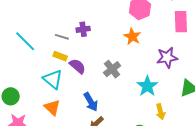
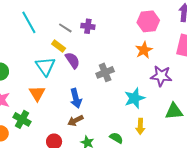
orange star: (132, 37) -> (144, 50), moved

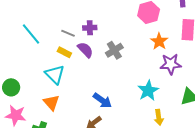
orange star: (144, 50) -> (159, 41), moved
purple semicircle: (73, 60) -> (85, 50), moved
gray cross: (105, 72) -> (114, 50), moved
blue arrow: (76, 98) -> (102, 101), moved, turned -30

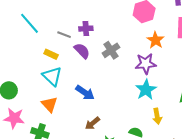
cyan line: (31, 34) -> (30, 23), moved
yellow rectangle: (64, 52) -> (51, 54), moved
purple star: (171, 64) -> (146, 64), moved
blue arrow: (102, 101) -> (85, 93), moved

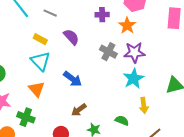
purple cross: (86, 29) -> (102, 15), moved
gray line: (64, 35) -> (50, 13), moved
orange star: (155, 40) -> (127, 26), moved
gray cross: (111, 50) -> (108, 52), moved, turned -30

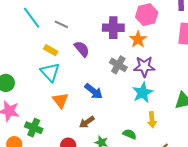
purple cross: (102, 15) -> (113, 28), size x1.5
blue arrow: (73, 79) -> (94, 91), moved
orange triangle: (37, 89) -> (60, 100), moved

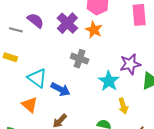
purple cross: (113, 28) -> (67, 23), turned -35
purple semicircle: (82, 49) -> (36, 20), moved
purple star: (144, 67) -> (130, 64), moved
cyan triangle: (50, 72) -> (37, 78), moved

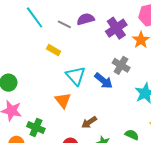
purple semicircle: (36, 20) -> (86, 19), turned -66
blue arrow: (60, 89) -> (104, 81), moved

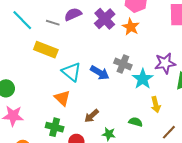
yellow rectangle: (54, 50) -> (46, 50), size x1.6
gray cross: (121, 65) -> (123, 64), moved
green cross: (36, 128) -> (55, 127), moved

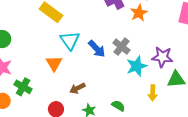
yellow arrow: (156, 105) -> (153, 93), moved
green cross: (55, 127) -> (23, 87), moved

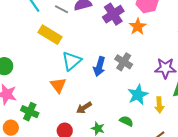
cyan triangle: (70, 40) -> (72, 61), turned 30
blue arrow: (97, 49) -> (99, 66), turned 66
cyan star: (137, 66) -> (138, 95), moved

